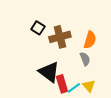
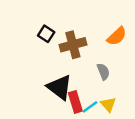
orange semicircle: (90, 40) -> (117, 36), moved, turned 30

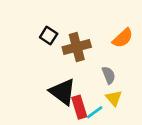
yellow triangle: (108, 104) -> (114, 98), moved

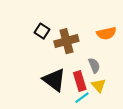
orange semicircle: (123, 38) -> (106, 33), turned 30
red rectangle: (79, 107) -> (80, 81), moved

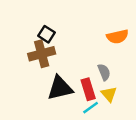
brown cross: (66, 41) -> (42, 54), moved
black triangle: (54, 80) -> (60, 88), turned -50

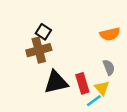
gray semicircle: (104, 72) -> (109, 67), moved
cyan line: (91, 108) -> (94, 101), moved

